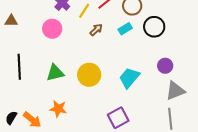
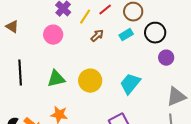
brown triangle: (11, 21) -> (12, 27), turned 32
purple circle: (165, 66) -> (166, 58), moved

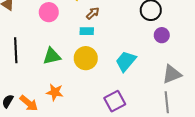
cyan rectangle: (126, 35) -> (87, 31), moved, turned 32

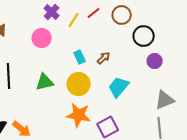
brown arrow: (93, 13) -> (104, 58), moved
cyan rectangle: (87, 31) -> (80, 57), turned 64
orange star: (55, 92) -> (79, 115), moved, size x1.4

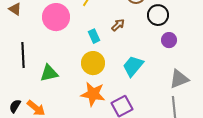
pink circle: (42, 38) -> (56, 17), size x1.4
brown arrow: (104, 58) -> (118, 25), moved
green triangle: (45, 82) -> (49, 73), moved

